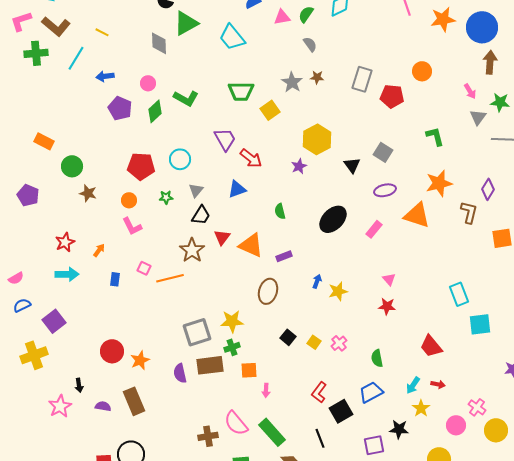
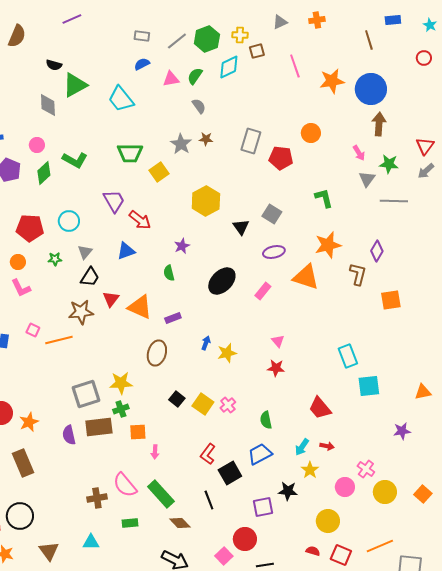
purple star: (299, 166) -> (182, 246), moved
brown star: (192, 250) -> (81, 312), turned 30
yellow square: (314, 342) -> (203, 404), size x1.5

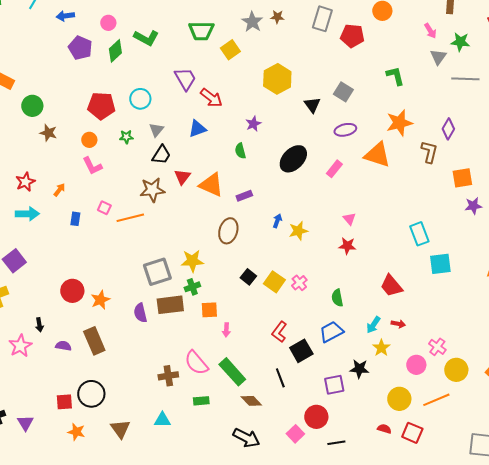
purple star: (402, 431) -> (473, 206), moved
orange line: (380, 546) -> (436, 400), moved

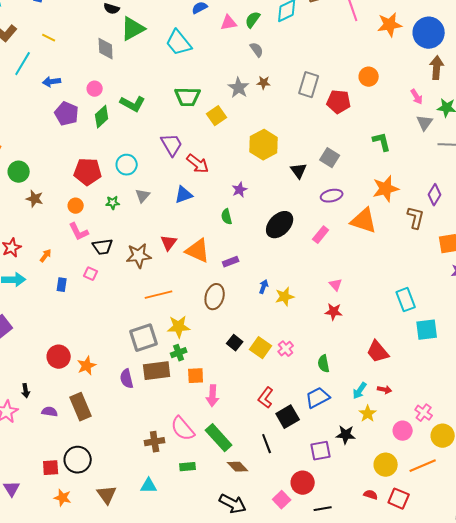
black trapezoid: (161, 155) -> (103, 247), moved, turned 50
orange line: (130, 218) -> (159, 295), moved
pink arrow: (226, 330) -> (213, 396), size x1.5

